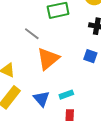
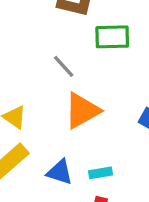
blue triangle: (41, 99) -> (60, 172), turned -42

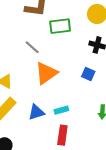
blue triangle: (60, 172) -> (36, 112), turned -30

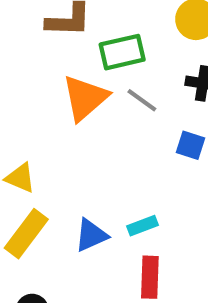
gray line: (32, 47) -> (142, 100), moved
orange triangle: (46, 73) -> (85, 98), moved

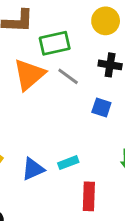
red rectangle: (150, 277) -> (89, 196), moved

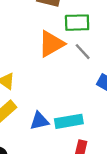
cyan rectangle: (68, 163) -> (69, 121), size x1.6

